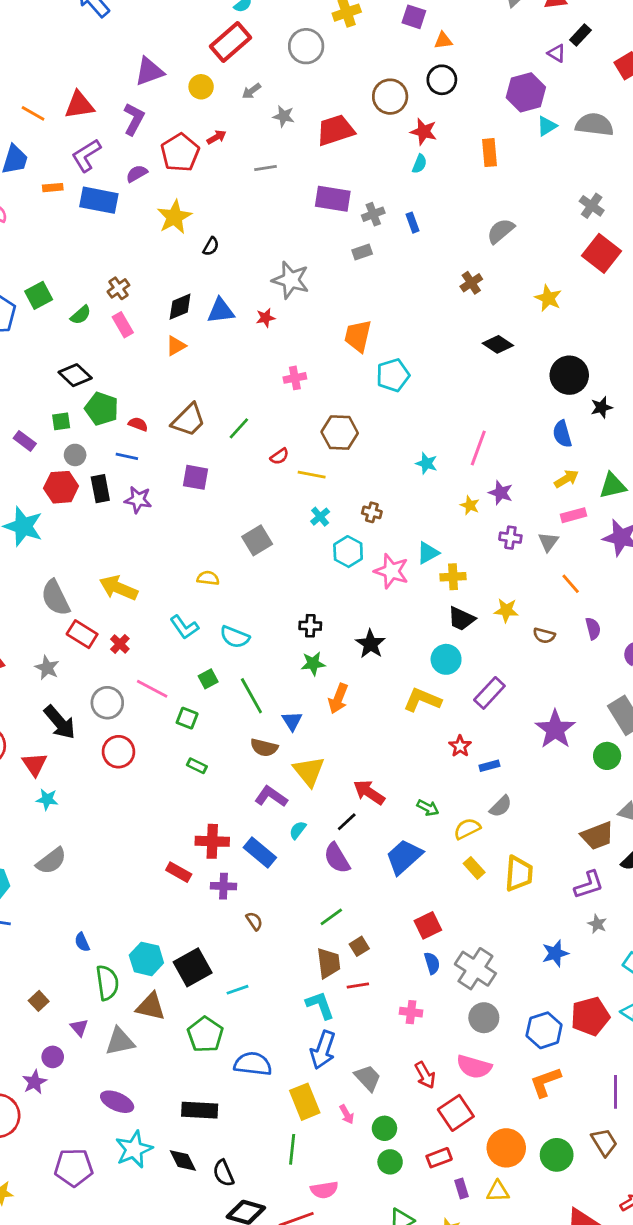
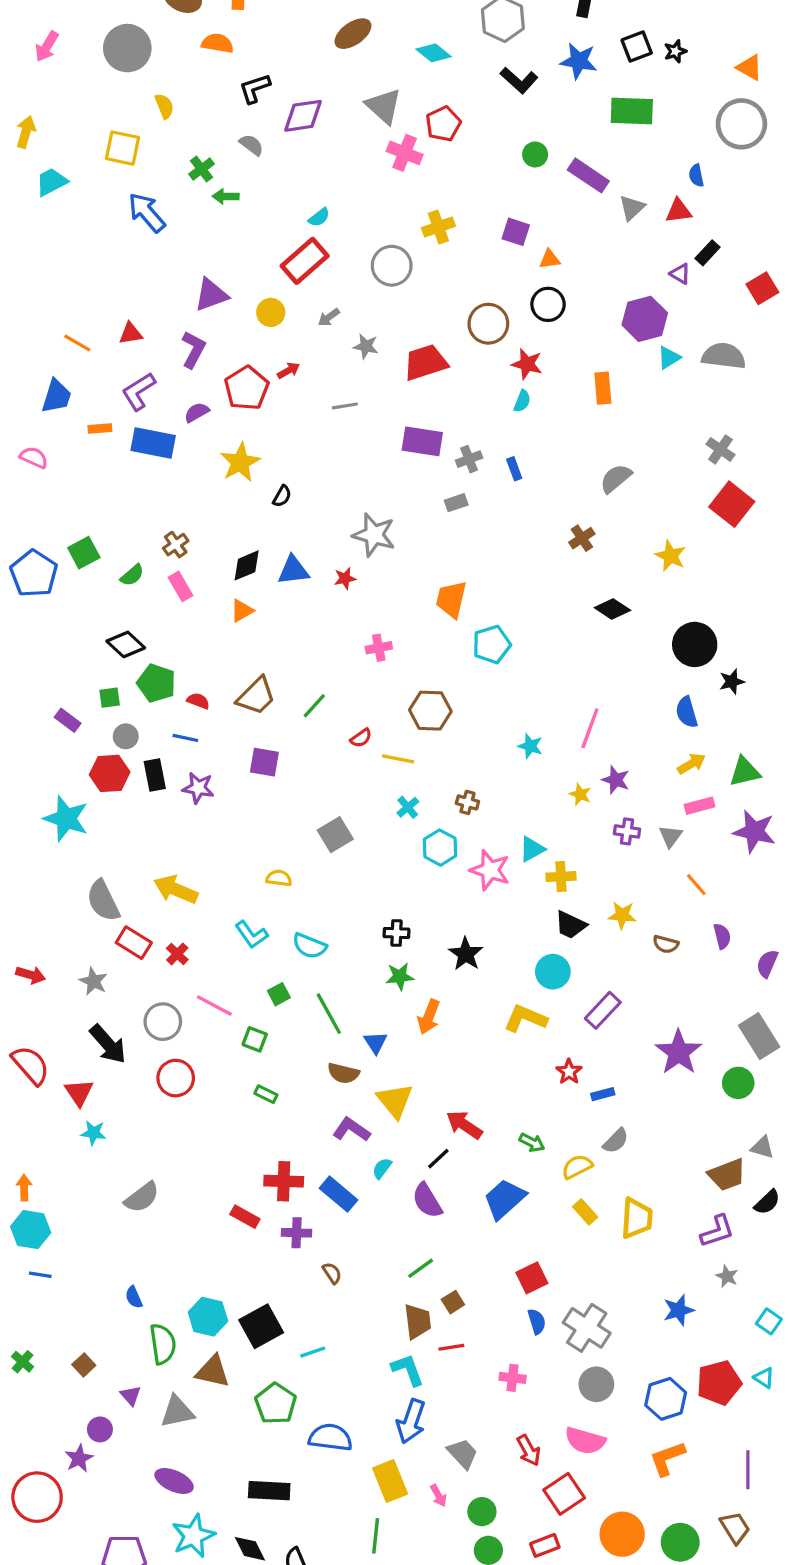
red triangle: (79, 105) -> (131, 333), size x0.7
gray semicircle: (51, 861) -> (142, 1197), moved

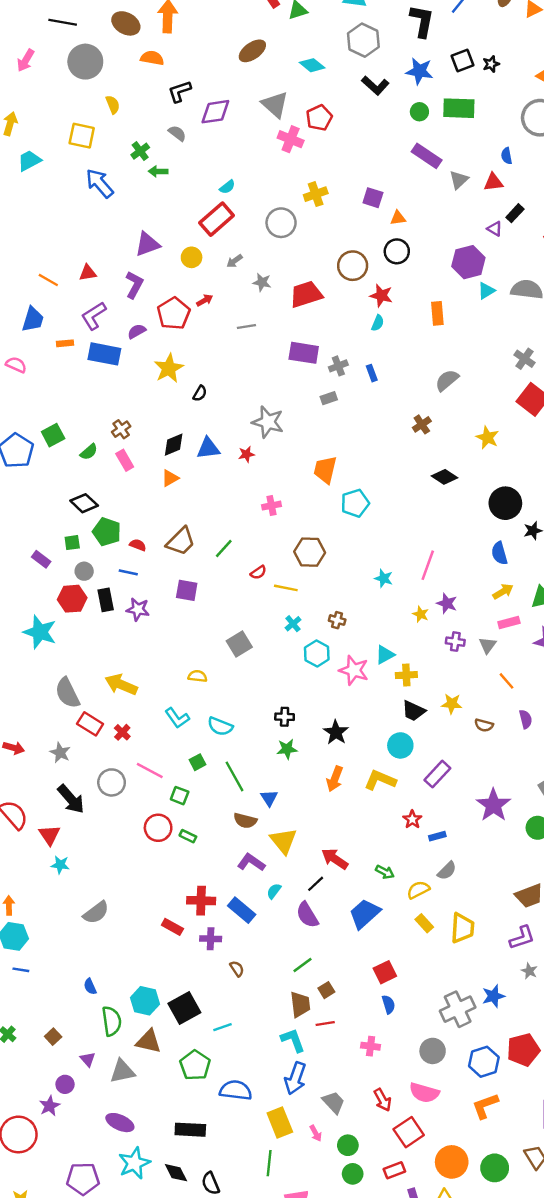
green circle: (535, 154) -> (419, 112), moved
orange arrow: (429, 1017) -> (335, 779), moved
red circle: (176, 1078) -> (158, 828), moved
gray cross: (587, 1328) -> (458, 1009), moved, turned 32

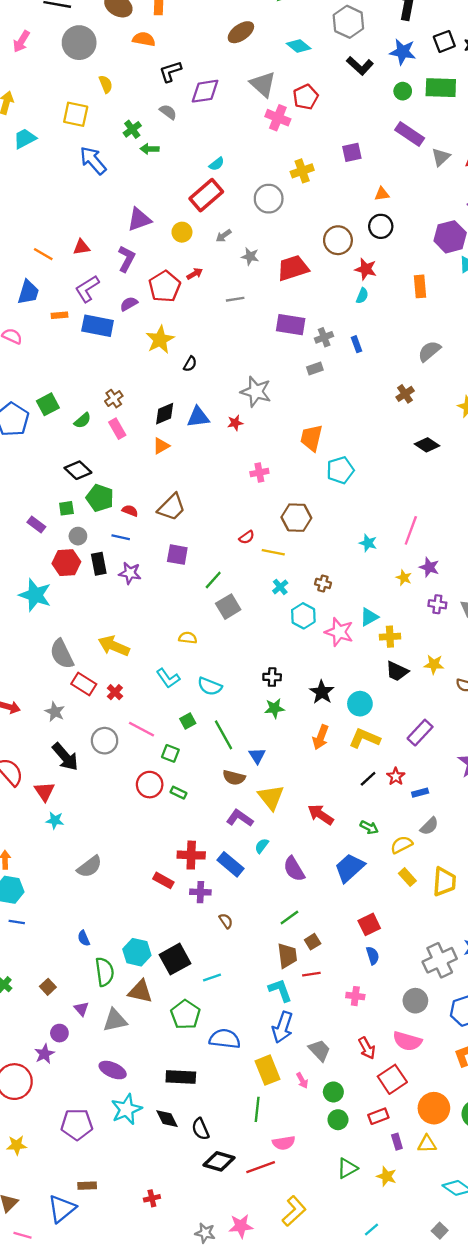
purple square: (373, 198) -> (352, 152), moved, turned -30
green line: (224, 549) -> (213, 580), moved
cyan circle: (400, 745) -> (360, 704), moved
black line: (316, 884) -> (368, 779), moved

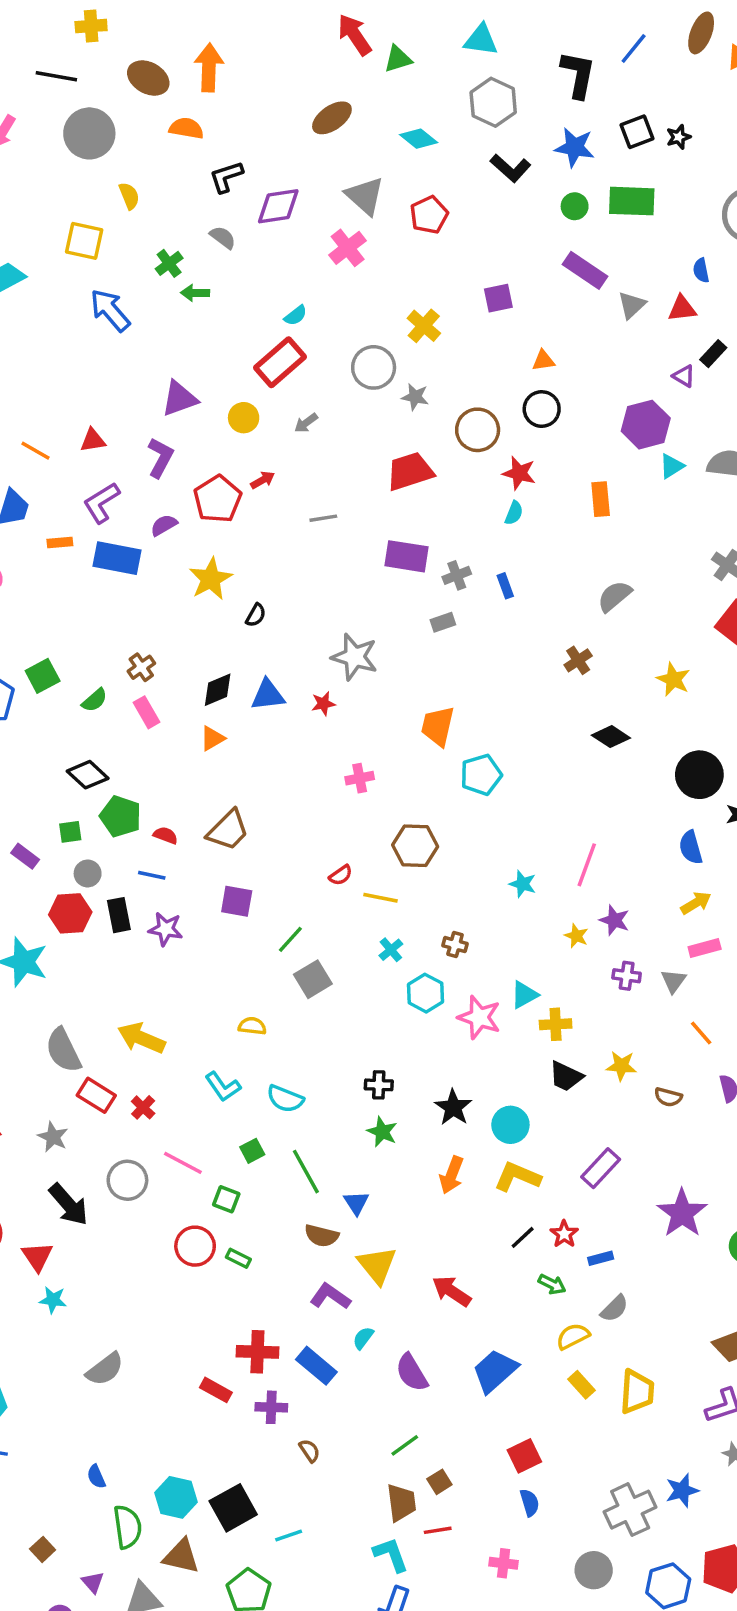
pink cross: (278, 118) -> (348, 248), moved, turned 30
yellow cross: (302, 171) -> (424, 326), turned -30
gray star: (250, 256) -> (415, 397), moved
green star: (274, 708) -> (382, 1132), turned 30
green arrow: (369, 827) -> (552, 1284), moved

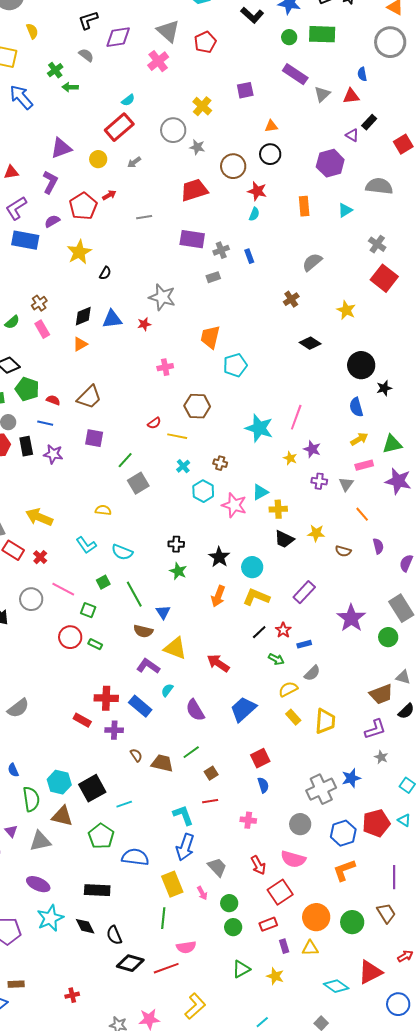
cyan triangle: (672, 466) -> (345, 210), moved
cyan star: (523, 884) -> (259, 428), size x1.8
yellow triangle: (377, 1265) -> (175, 648), turned -30
brown trapezoid: (401, 1503) -> (162, 763), moved, turned -70

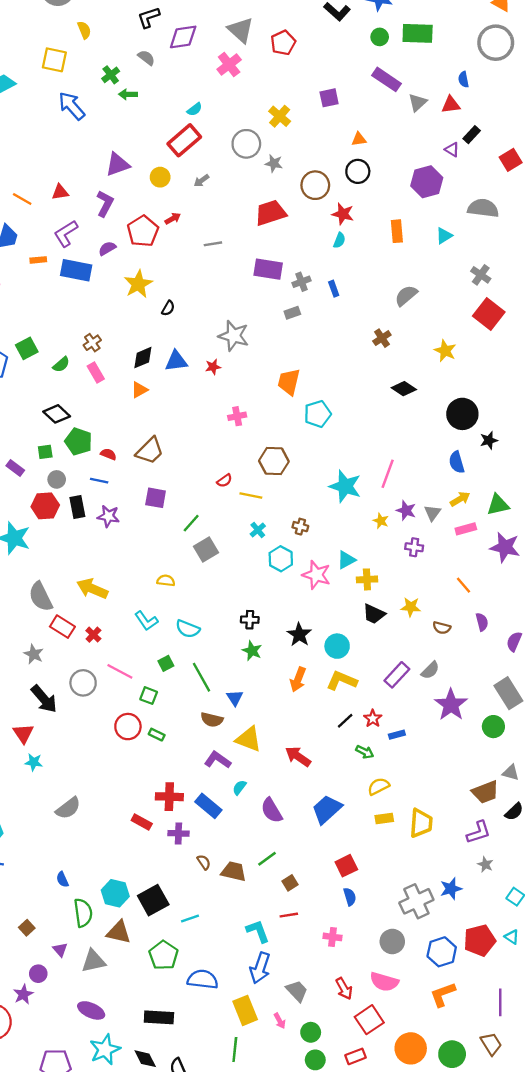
gray triangle: (346, 484) -> (433, 513), moved
gray semicircle: (312, 673) -> (430, 670), moved
yellow rectangle: (293, 717) -> (384, 819), turned -56

